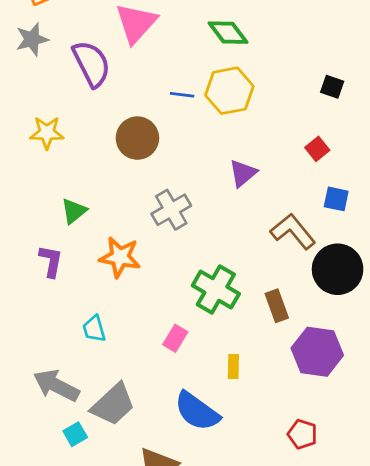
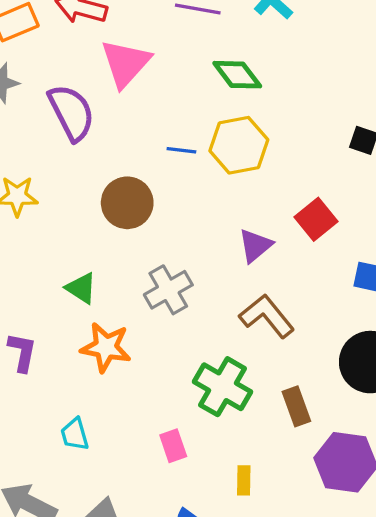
red square: (317, 149) -> (316, 219), moved, size x1.4
green triangle: (74, 211) -> (81, 288), moved, turned -48
brown L-shape: (293, 231) -> (267, 316), moved
pink rectangle: (175, 338) -> (173, 446), turned -50

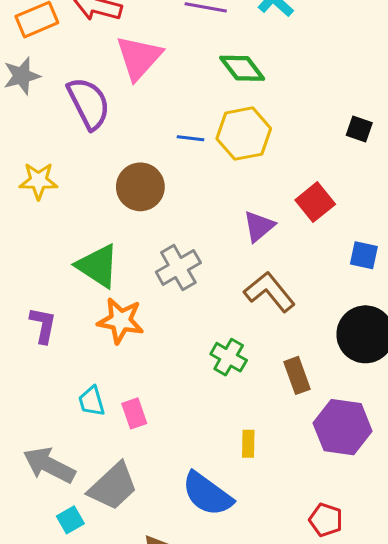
green triangle: (81, 288) -> (98, 266), size x1.5
green cross: (222, 387) -> (229, 357), size x0.7
pink rectangle: (173, 446) -> (134, 413), moved

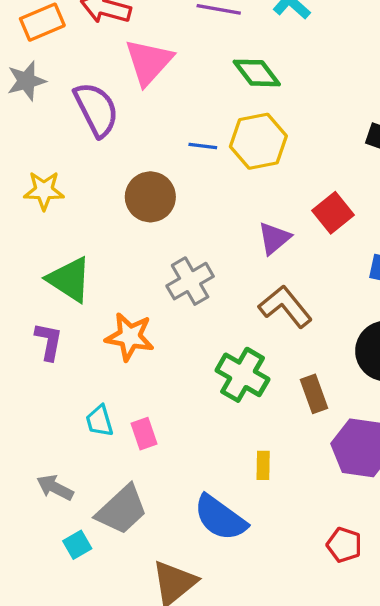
green triangle: (98, 266) -> (69, 279), moved
green cross: (229, 357) -> (242, 375), size x1.4
gray arrow: (49, 465) -> (55, 488), size x0.7

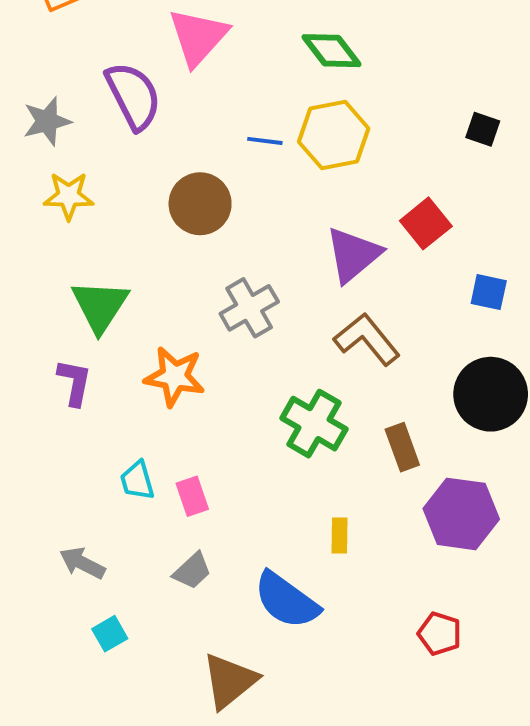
gray star: (26, 81) -> (47, 121), moved
purple triangle: (274, 238) -> (353, 255), size x1.4
green triangle: (69, 279) -> (100, 306), turned 30
gray trapezoid: (122, 510) -> (192, 571), moved, size x0.6

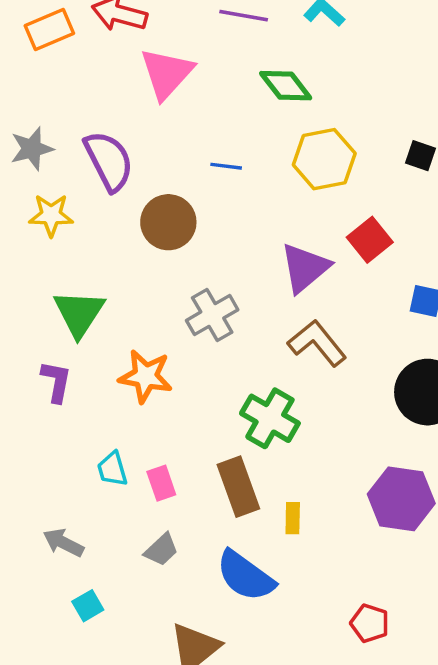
purple semicircle: (133, 96) -> (109, 161), moved
yellow hexagon: (334, 135) -> (324, 159), moved
brown rectangle: (402, 447) -> (238, 487), moved, size x1.4
red pentagon: (440, 634) -> (370, 623), moved

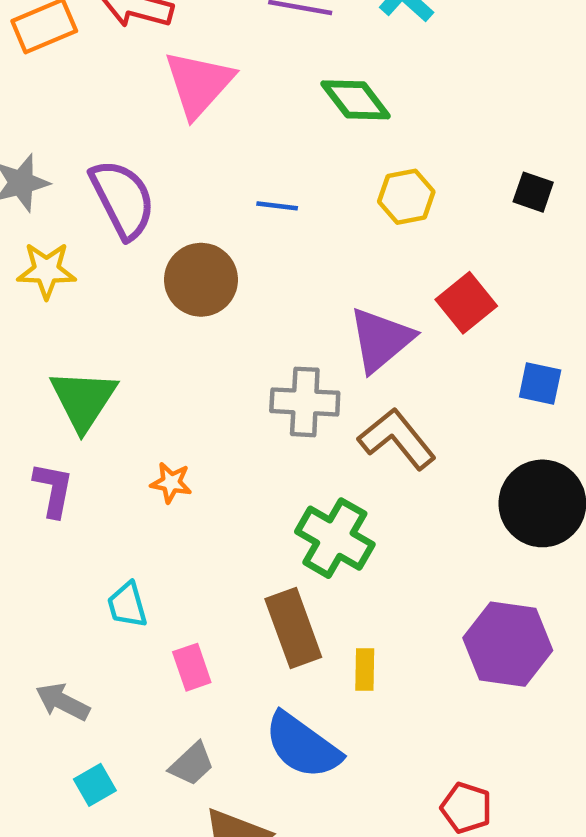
yellow hexagon: (324, 159) -> (406, 197), size x0.7
gray cross: (212, 315) -> (305, 402), moved, turned 33
orange star: (146, 376) -> (171, 483), size x0.6
pink rectangle: (161, 483) -> (192, 667), moved
gray trapezoid: (161, 550) -> (192, 764), moved

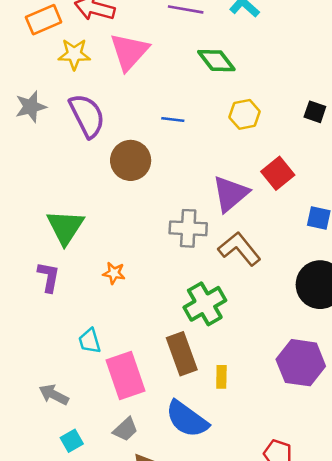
yellow star: (46, 270) -> (74, 54), moved
green cross: (335, 538) -> (205, 304), turned 30
pink rectangle: (192, 667) -> (125, 376), size x1.8

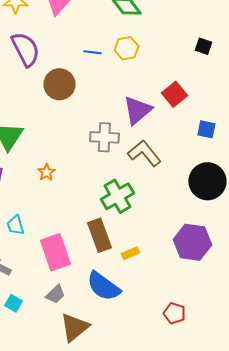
yellow hexagon: (245, 114) -> (126, 48), moved
orange star: (114, 273) -> (46, 172), turned 30
cyan trapezoid: (90, 341) -> (15, 225), moved
yellow rectangle: (221, 377) -> (130, 253), turned 66
cyan square: (72, 441) -> (13, 303), turned -30

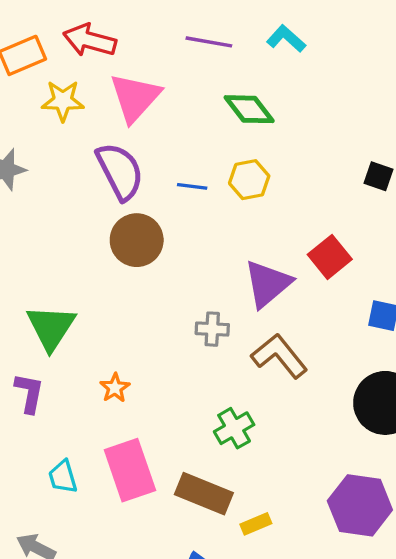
purple semicircle: (25, 49) -> (120, 171), moved
gray cross: (104, 137) -> (212, 329), size x0.7
green cross: (117, 196) -> (234, 428), size x0.7
brown rectangle: (99, 235) -> (204, 494), turned -48
pink rectangle: (55, 252) -> (130, 470), moved

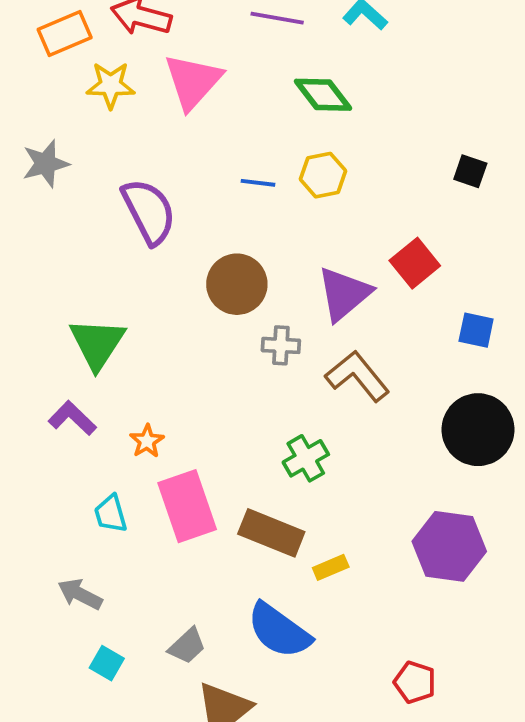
purple semicircle: (120, 171) -> (149, 211), moved
brown circle: (137, 240) -> (237, 284), moved
orange star: (115, 388) -> (147, 441), moved
purple L-shape: (29, 393) -> (72, 418), turned -57

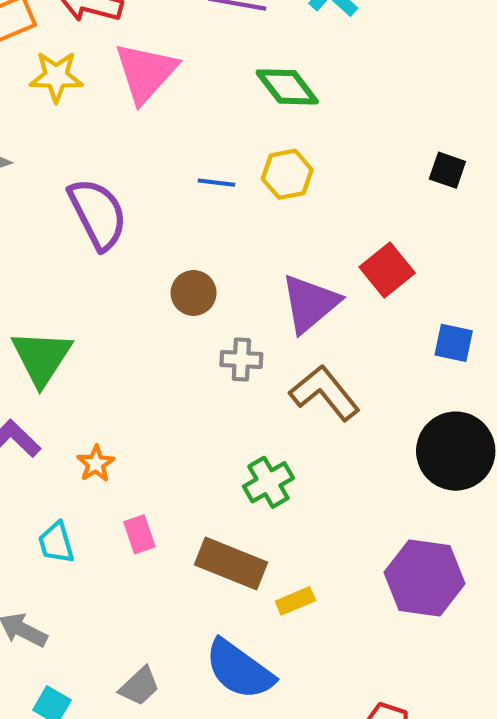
brown circle: (237, 284) -> (194, 293), size x0.7
pink rectangle: (187, 506) -> (139, 534), size x0.5

